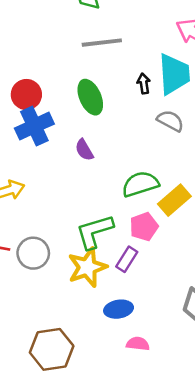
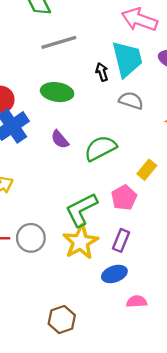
green ellipse: (90, 97) -> (57, 92), turned -48
green semicircle: (140, 184) -> (100, 148), moved
yellow rectangle: (174, 200) -> (147, 170), size x0.7
purple rectangle: (127, 259) -> (121, 240), moved
brown hexagon: (52, 349) -> (62, 320), size x0.7

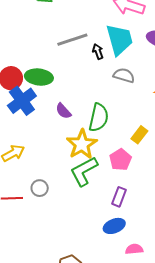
gray line: (59, 42) -> (72, 40), moved
green ellipse: (57, 92) -> (39, 77), moved
green semicircle: (100, 148) -> (99, 118), turned 132
gray circle: (31, 238) -> (40, 188), moved, size x0.7
yellow star: (81, 242) -> (82, 144), moved

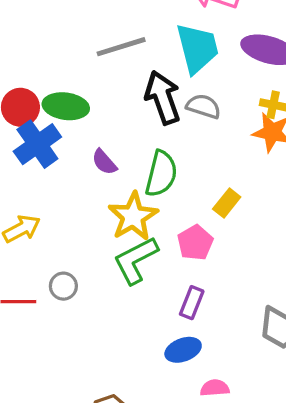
black arrow: (98, 52) -> (163, 98), moved, size x2.0

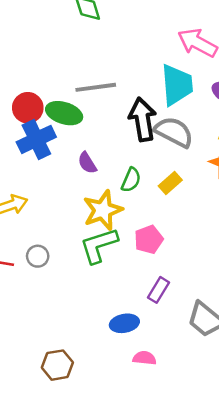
gray line: (121, 47) -> (96, 87), moved
gray semicircle: (203, 106) -> (174, 132), size x1.4
green semicircle: (161, 174) -> (131, 180), size x0.7
yellow rectangle: (227, 203) -> (170, 183), moved
purple rectangle: (192, 303) -> (158, 290), moved

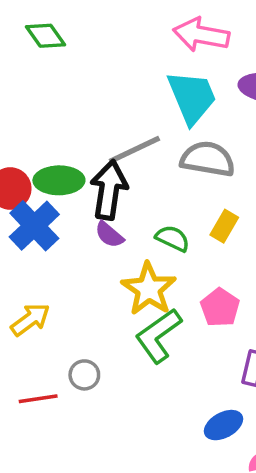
gray line: (96, 87) -> (134, 150), moved
black arrow: (143, 119) -> (109, 190), moved, turned 36
green semicircle: (131, 180) -> (173, 238), turned -70

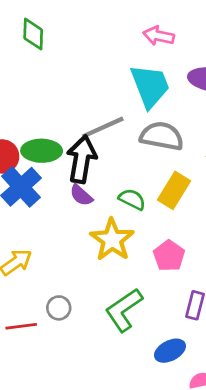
pink arrow: (201, 35) -> (159, 36), size x0.7
green diamond: (46, 36) -> (33, 34), turned 36
yellow rectangle: (224, 226) -> (174, 190), size x1.4
green L-shape: (158, 336) -> (124, 310), moved

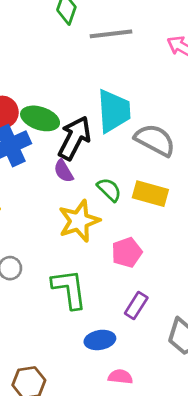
cyan trapezoid: (150, 86) -> (114, 111), moved
gray line: (103, 127) -> (111, 34), moved
yellow rectangle: (174, 190) -> (150, 194), turned 56
green L-shape: (124, 310) -> (69, 289), turned 99

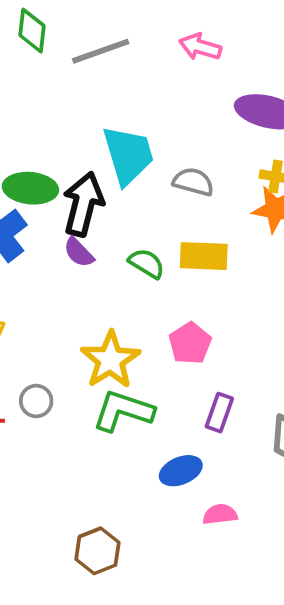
gray semicircle: (155, 140) -> (193, 182), size x0.7
yellow star: (79, 221) -> (110, 360), moved
green L-shape: (69, 289) -> (123, 411), turned -51

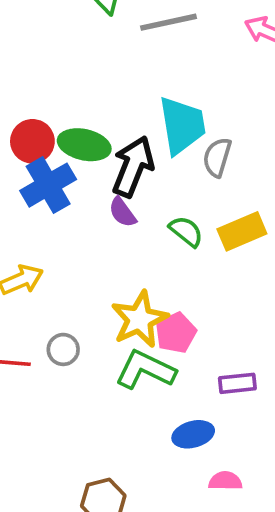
gray semicircle: (193, 182) -> (217, 157), moved, turned -96
yellow rectangle: (204, 256) -> (242, 231), turned -33
pink pentagon: (190, 343) -> (176, 333), moved
purple rectangle: (219, 413) -> (237, 383), turned 57

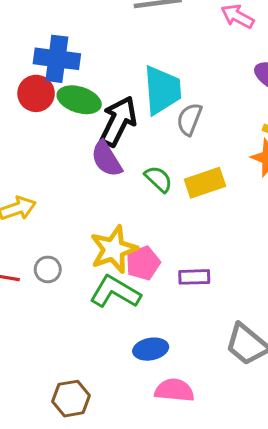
blue cross: (48, 185) -> (57, 59), moved, turned 33
purple semicircle: (122, 212) -> (106, 159), size x1.4
purple rectangle: (237, 383) -> (194, 277), moved
pink semicircle: (225, 481) -> (174, 390), size x1.4

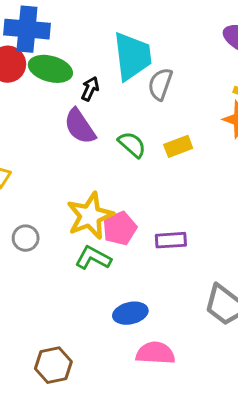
black arrow: (118, 121) -> (90, 89), size x0.5
yellow rectangle: (205, 183) -> (178, 146), size x0.7
green L-shape: (115, 292) -> (93, 258), size x0.7

